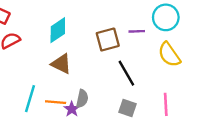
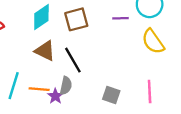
brown square: (108, 39) -> (76, 19), moved
black line: (126, 73) -> (73, 60), moved

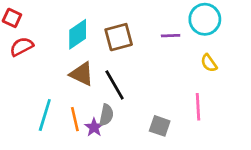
yellow semicircle: (153, 41) -> (209, 63), size x0.6
orange line: (39, 89) -> (75, 119), turned 72
pink line: (150, 91) -> (198, 107), moved

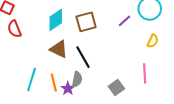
purple line: (171, 36) -> (124, 21), turned -40
red semicircle: (22, 47) -> (14, 29), turned -84
yellow semicircle: (209, 63) -> (153, 41), turned -120
gray square: (160, 126) -> (116, 88), turned 35

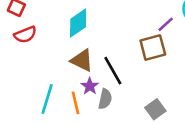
brown square: (86, 22) -> (153, 47), moved
red semicircle: (14, 29) -> (25, 35), turned -90
purple star: (68, 89) -> (90, 86), moved

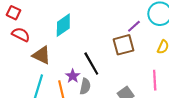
red semicircle: (25, 35) -> (21, 34), turned -132
brown triangle: (82, 60) -> (42, 55), moved

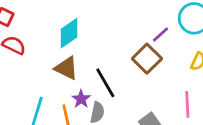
brown square: (124, 45) -> (147, 59), turned -30
brown triangle: (42, 55) -> (66, 68), moved

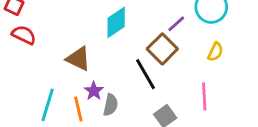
cyan diamond: (69, 33) -> (116, 22), moved
black line: (105, 83) -> (145, 74), moved

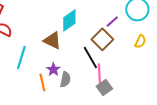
brown triangle: (78, 59) -> (52, 40), moved
pink line: (204, 96) -> (99, 73), moved
cyan line: (48, 105) -> (21, 57), moved

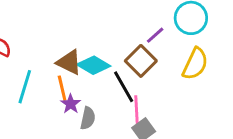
cyan diamond: (69, 20) -> (94, 65), moved, turned 65
yellow semicircle: (140, 41) -> (195, 64), size x1.6
orange line: (42, 82) -> (62, 88), moved

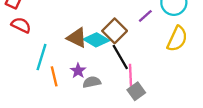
brown square: (141, 61) -> (115, 31), moved
orange line: (62, 88) -> (54, 76), moved
gray semicircle: (88, 118) -> (92, 82), turned -114

